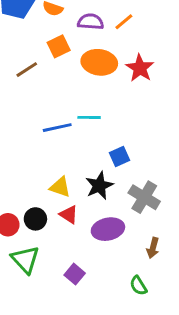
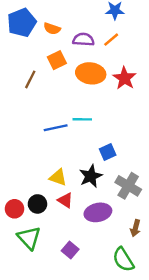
brown line: (27, 70) -> (30, 79), turned -30
green semicircle: (138, 286) -> (123, 260), size x1.5

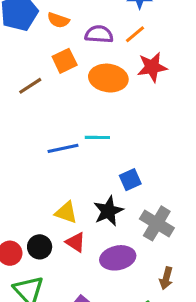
red star: (125, 78) -> (152, 67), moved, turned 30
brown line: (30, 79) -> (30, 86), turned 30

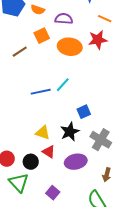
orange line: (135, 34) -> (105, 19), moved, turned 64
cyan line: (97, 137) -> (63, 85), turned -49
black circle: (40, 247) -> (31, 162), moved

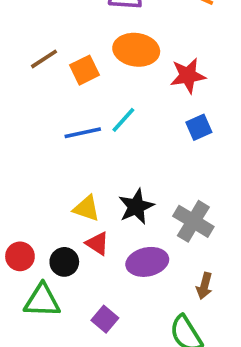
orange square: (42, 36) -> (85, 70), moved
red star: (98, 40) -> (188, 76), moved
blue square: (84, 112) -> (199, 127), moved
green triangle: (19, 183) -> (42, 301), turned -45

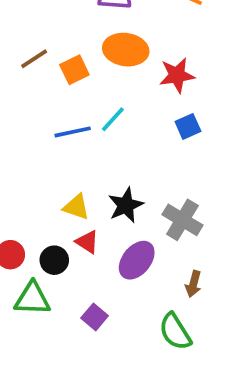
purple ellipse: (147, 262) -> (137, 260), turned -39

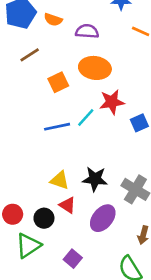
brown line: (34, 59) -> (30, 55), moved
red star: (177, 75) -> (112, 102), moved
black star: (126, 205) -> (95, 179), turned 30
green triangle: (32, 299) -> (28, 246), turned -36

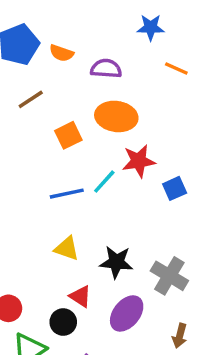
yellow triangle: (60, 180) -> (67, 248), moved
black circle: (44, 218) -> (63, 322), moved

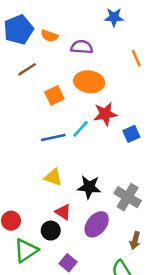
orange line: (176, 69) -> (136, 58), moved, turned 42

